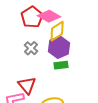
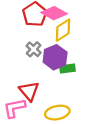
purple hexagon: (59, 47) -> (55, 57), moved

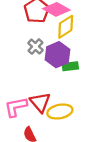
red triangle: (29, 91) -> (40, 102), moved

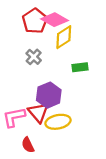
purple hexagon: (58, 55) -> (49, 95), moved
green rectangle: (70, 66) -> (80, 67), moved

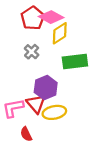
green rectangle: (80, 67) -> (75, 61), size x1.6

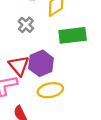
red triangle: (36, 104) -> (19, 66), moved

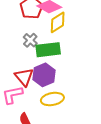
green rectangle: (73, 35) -> (48, 50), moved

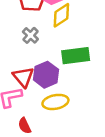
green rectangle: (48, 50) -> (76, 56), moved

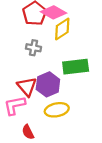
gray cross: (30, 35) -> (33, 48), turned -32

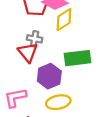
red triangle: (27, 87) -> (28, 52), moved

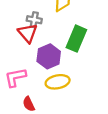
green rectangle: (78, 58) -> (76, 39), turned -60

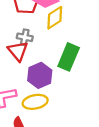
yellow ellipse: (58, 82) -> (35, 102), moved

